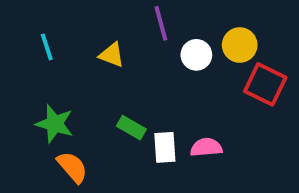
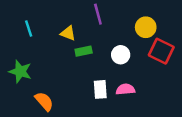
white circle: (196, 55) -> (121, 55), moved
green star: (55, 124) -> (20, 71), moved
green rectangle: (131, 128) -> (84, 51), moved, turned -42

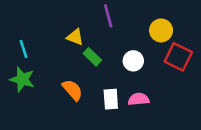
cyan line: (29, 28) -> (24, 49), moved
green rectangle: (84, 51) -> (92, 57), turned 56
orange semicircle: (44, 101) -> (72, 90), moved

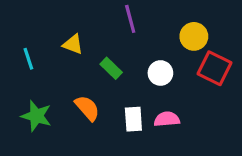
yellow triangle: (75, 37) -> (73, 44), moved
green star: (22, 79) -> (36, 116), moved

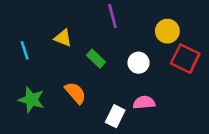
white rectangle: (133, 119) -> (115, 116), moved, turned 30

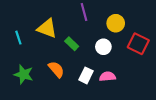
yellow circle: (167, 31) -> (116, 23), moved
yellow triangle: (63, 38) -> (47, 28), size x1.5
white rectangle: (115, 116) -> (86, 75), moved

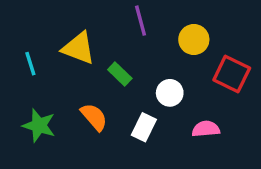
white circle: (103, 47) -> (170, 93), moved
pink semicircle: (107, 76) -> (206, 129), moved

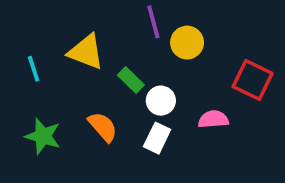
yellow circle: (194, 40) -> (187, 43), moved
white circle: (170, 93) -> (161, 101), moved
pink semicircle: (206, 129) -> (213, 119), moved

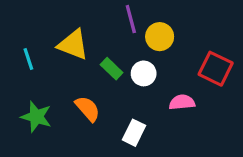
white circle: (161, 101) -> (144, 73), moved
white rectangle: (157, 138) -> (134, 133), moved

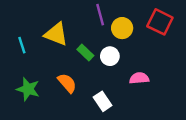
red square: (216, 69) -> (160, 22), moved
white rectangle: (134, 133) -> (103, 101), turned -60

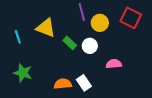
orange semicircle: (67, 83) -> (63, 84), moved, turned -54

